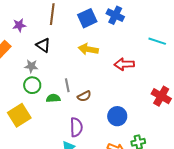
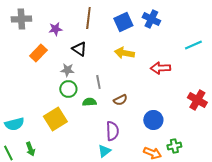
cyan line: (157, 41) -> (193, 45), turned -42
gray line: (67, 85) -> (98, 82), moved

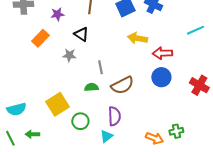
yellow arrow: (124, 53) -> (137, 38), moved
green circle: (68, 89) -> (80, 121), moved
brown semicircle: (120, 100) -> (122, 85), size x1.6
blue circle: (153, 120) -> (161, 77), moved
green arrow: (30, 149) -> (32, 134), turned 112

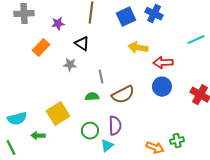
green circle: (80, 121) -> (90, 131), moved
green arrow: (32, 134) -> (38, 136), moved

